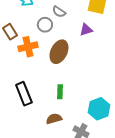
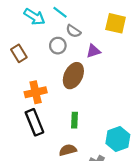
purple triangle: (86, 30) -> (93, 51), moved
orange cross: (28, 47) -> (36, 92), moved

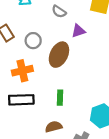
gray circle: (58, 46) -> (33, 41), moved
black rectangle: (34, 122) -> (21, 100), turned -70

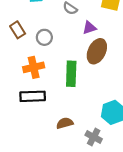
brown ellipse: (59, 55) -> (97, 51), moved
green rectangle: (60, 98) -> (71, 74), moved, size x1.6

